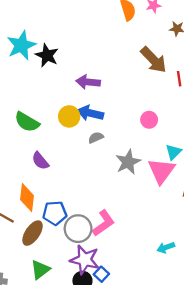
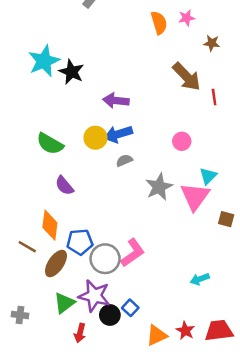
blue arrow: (90, 113) -> (118, 134), turned -30
purple star: (85, 260) -> (94, 296), moved

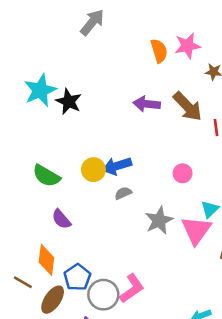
pink star: (187, 18) -> (188, 46), size x1.5
purple arrow: (116, 101) -> (147, 104), moved
blue pentagon: (80, 242) -> (77, 277), turned -30

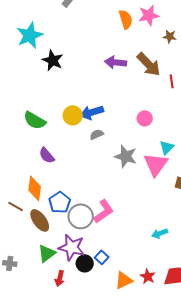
cyan star: (40, 90) -> (30, 35), moved
gray star: (159, 220) -> (126, 156), turned -30
brown ellipse: (53, 300) -> (40, 220), turned -70

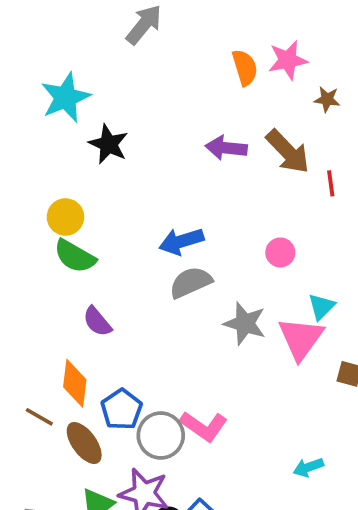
yellow circle: (73, 115) -> (65, 217), moved
gray semicircle: (97, 134) -> (191, 282), size x1.6
pink L-shape: (104, 211) -> (204, 426), turned 70

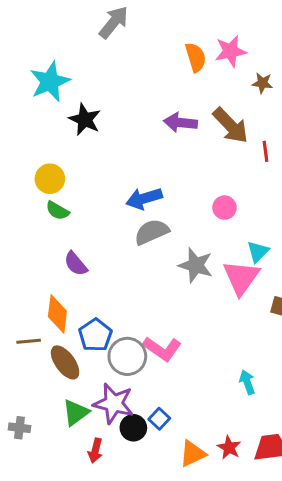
green semicircle: (75, 256) -> (57, 211), size x0.7
brown line: (39, 417) -> (29, 341), turned -35
cyan arrow: (308, 467) -> (247, 382), turned 90

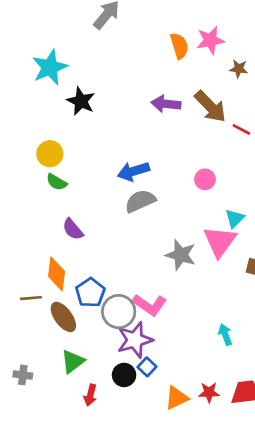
red line: (265, 151) -> (241, 129), turned -54
gray star: (196, 265) -> (181, 255), moved
purple star: (114, 403) -> (135, 340), moved, turned -30
red star: (229, 448) -> (209, 393), turned -30

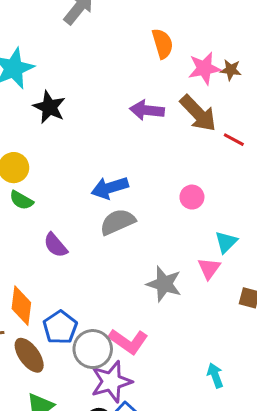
pink star: (210, 40) -> (204, 68), moved
purple semicircle: (73, 229) -> (55, 245), moved
pink triangle: (220, 241) -> (209, 268), size x0.6

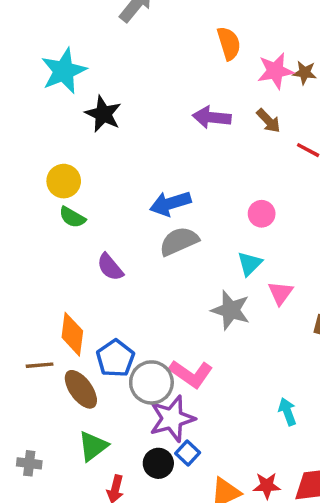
brown arrow: (198, 113) -> (268, 121), size x0.6
cyan triangle: (226, 242) -> (250, 264), moved

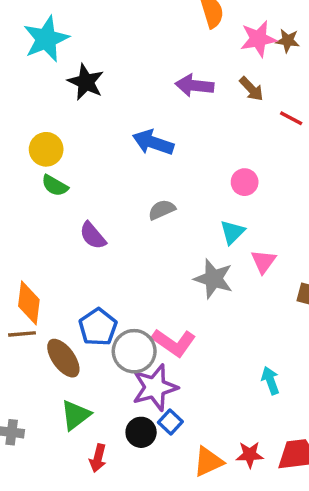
blue arrow: (170, 203) -> (153, 142), moved, turned 36
gray semicircle: (179, 241) -> (162, 210), size x0.7
orange diamond: (72, 334) -> (29, 303), moved

